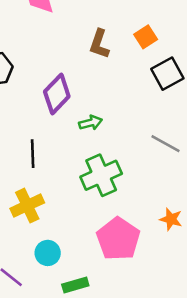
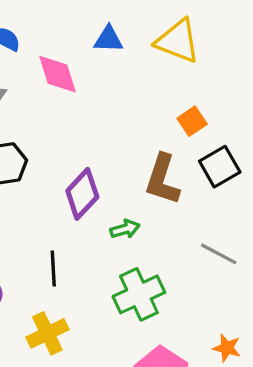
brown L-shape: (99, 44) -> (162, 179), moved, size x1.4

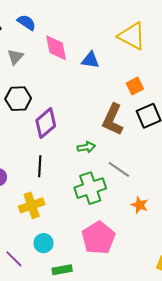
blue triangle: (108, 39) -> (90, 60), moved
purple diamond: (82, 194) -> (46, 123), moved
gray line: (219, 254) -> (119, 169), moved
orange star: (227, 348) -> (140, 205), moved

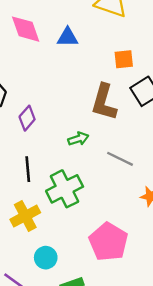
orange square: (135, 86) -> (124, 59), turned 30
purple diamond: (46, 123) -> (27, 118), size x0.7
green cross: (90, 188) -> (65, 189), moved

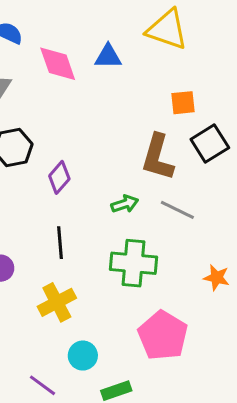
blue triangle: (68, 37) -> (108, 56), moved
gray line: (120, 159) -> (177, 210), moved
green cross: (65, 189) -> (134, 263), moved, turned 32

